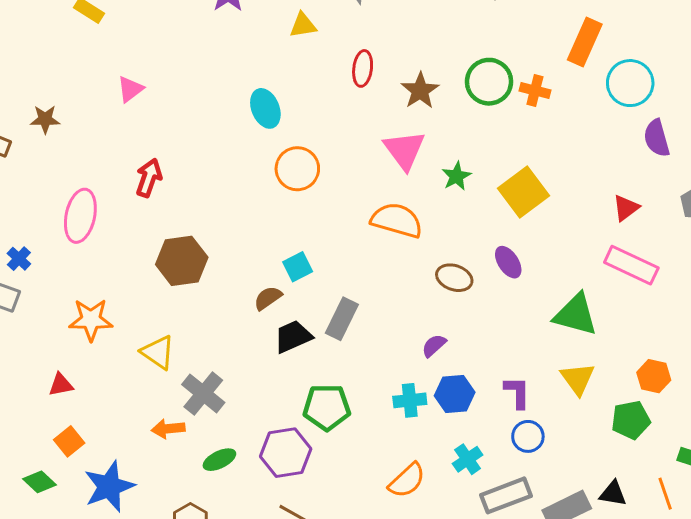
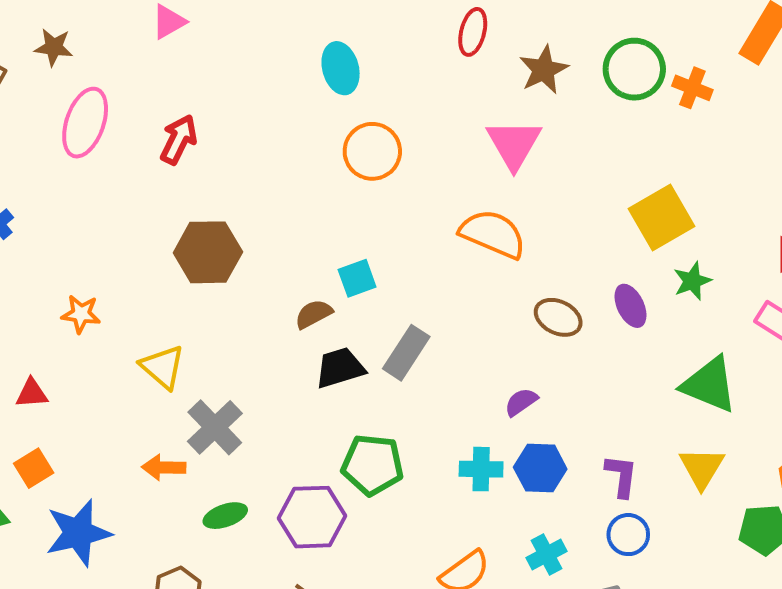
green star: (456, 176) -> (692, 281), moved
pink ellipse: (80, 216) -> (85, 123), moved
orange star: (91, 320) -> (81, 314), size x0.7

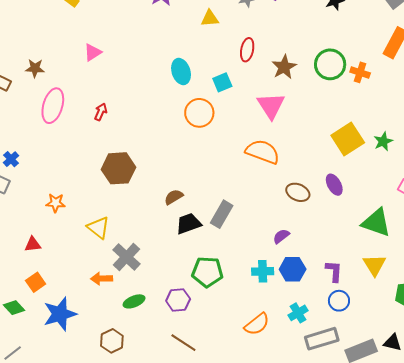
red arrow: (179, 139) -> (101, 112), size x0.7
cyan square: (357, 278) -> (222, 82), moved
green star: (692, 281) -> (383, 141), moved
purple hexagon: (312, 517) -> (178, 300), size x0.7

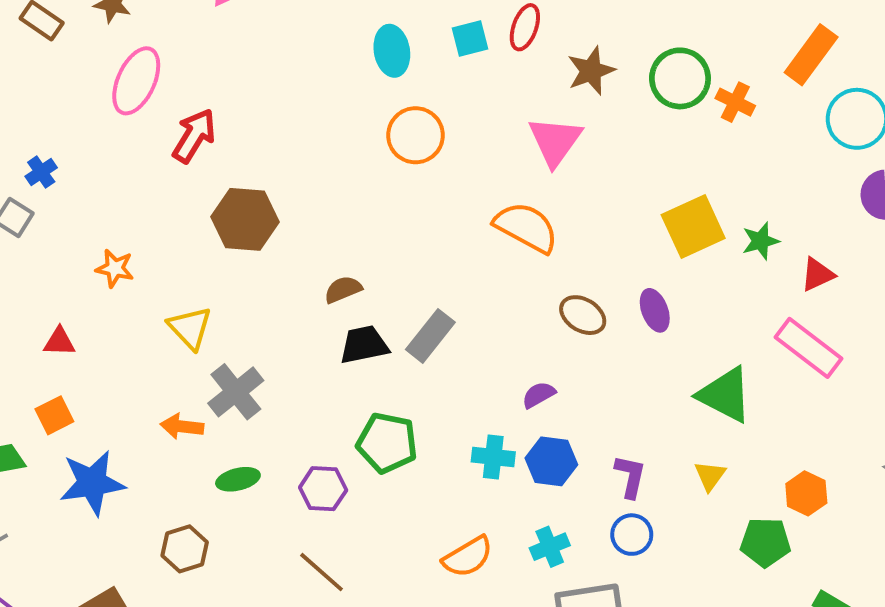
cyan square: (222, 82) -> (470, 39), moved
red arrow: (101, 112) -> (194, 136), moved, size x1.6
yellow triangle: (375, 265) -> (710, 476), size x0.7

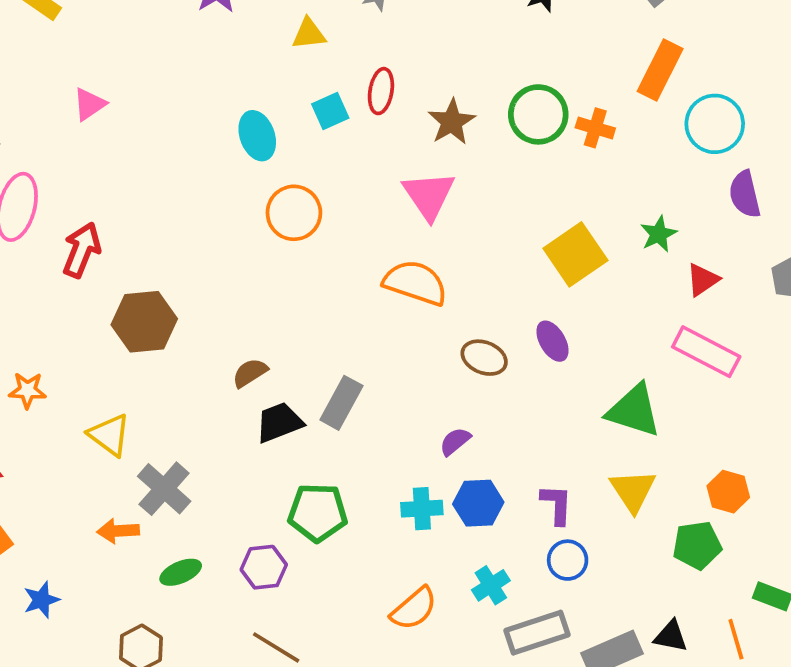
green star: (761, 241) -> (659, 234), moved
yellow triangle: (710, 476) -> (633, 491), size x1.5
blue star: (92, 483) -> (41, 600), size x0.6

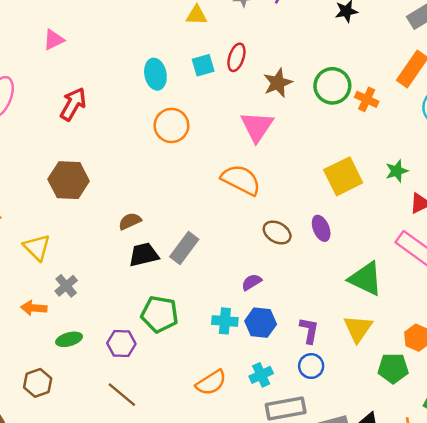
red arrow: (82, 250) -> (73, 104), moved
gray cross: (164, 489) -> (66, 286), size x0.7

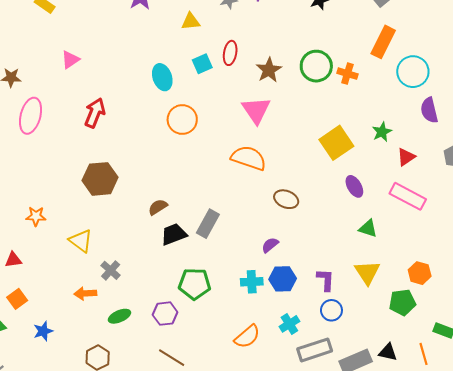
purple ellipse: (321, 228) -> (354, 186), moved
green triangle: (366, 279) -> (368, 228), size x0.6

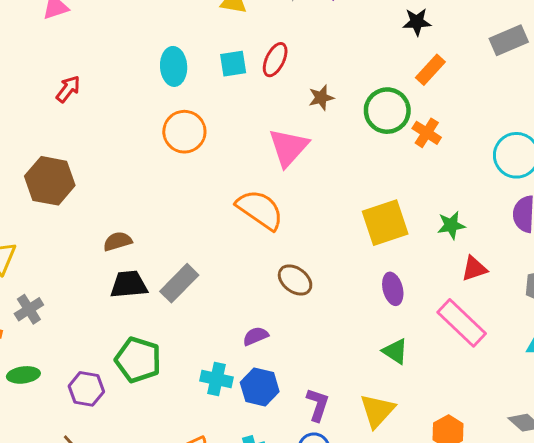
orange rectangle: (383, 42) -> (430, 70), moved, size x0.7
brown star: (269, 70) -> (321, 98), size x0.7
red arrow: (95, 113) -> (68, 89), size x0.7

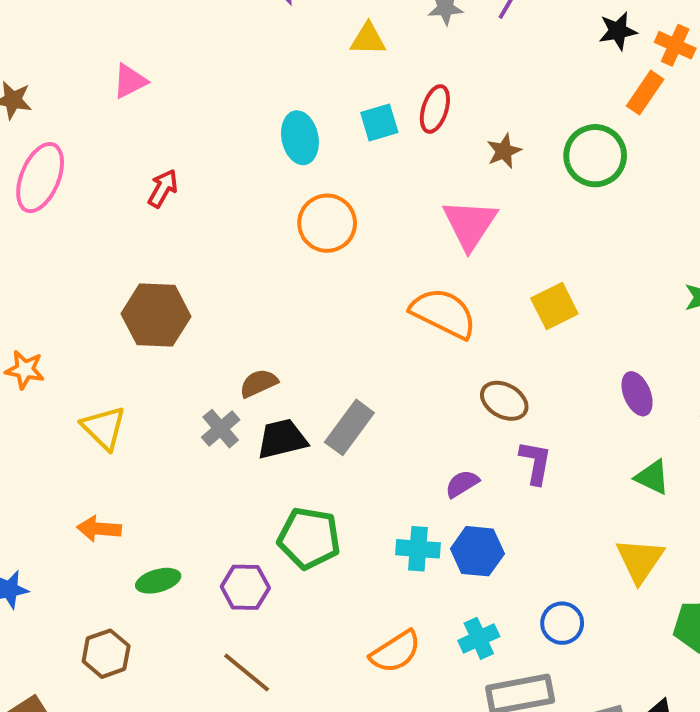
orange cross: (427, 133) -> (675, 45), moved
yellow square: (385, 223) -> (554, 306), moved, size x0.7
gray cross: (29, 309) -> (221, 429), moved
purple L-shape: (318, 405) -> (536, 462), moved

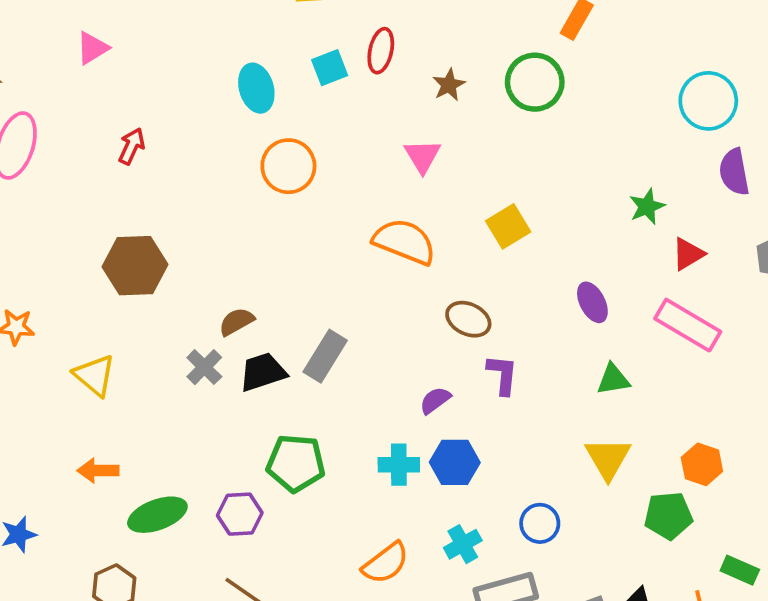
pink triangle: (470, 224) -> (422, 156), size x0.7
green triangle: (652, 477) -> (613, 379), turned -30
green ellipse: (158, 581) -> (157, 515), size x1.4

